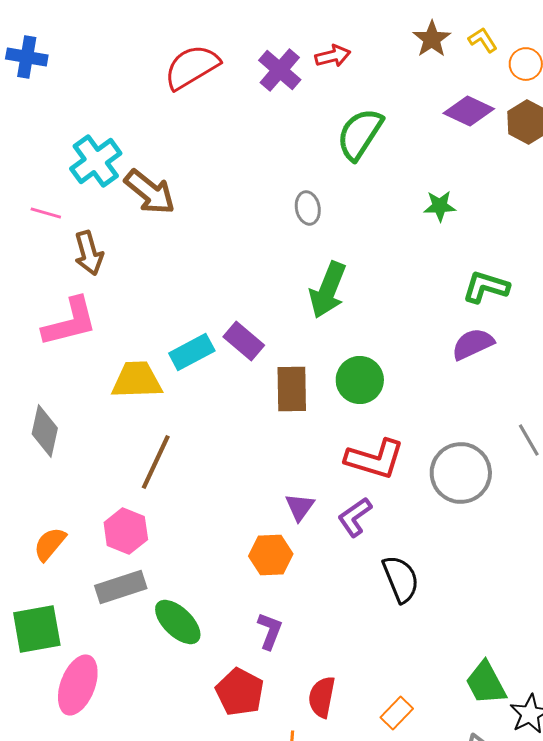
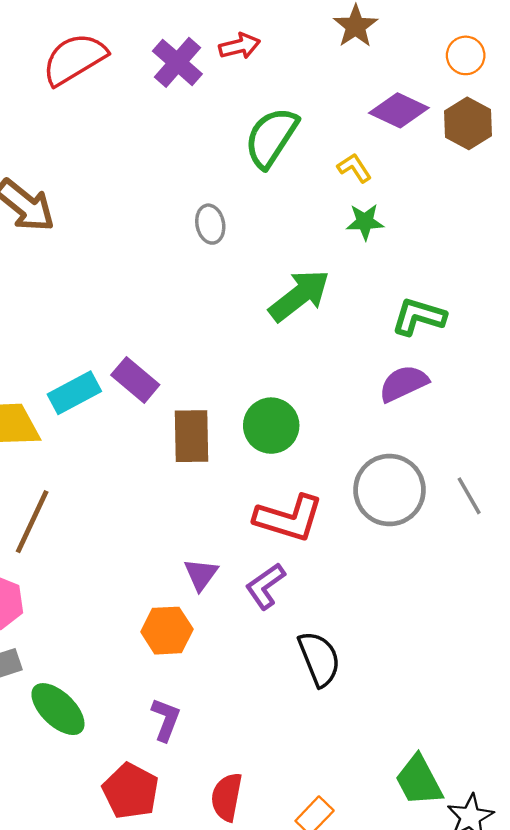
yellow L-shape: (483, 40) -> (354, 168), moved
green arrow: (328, 290) -> (299, 296), moved, turned -150
gray circle: (461, 473) -> (389, 490), moved

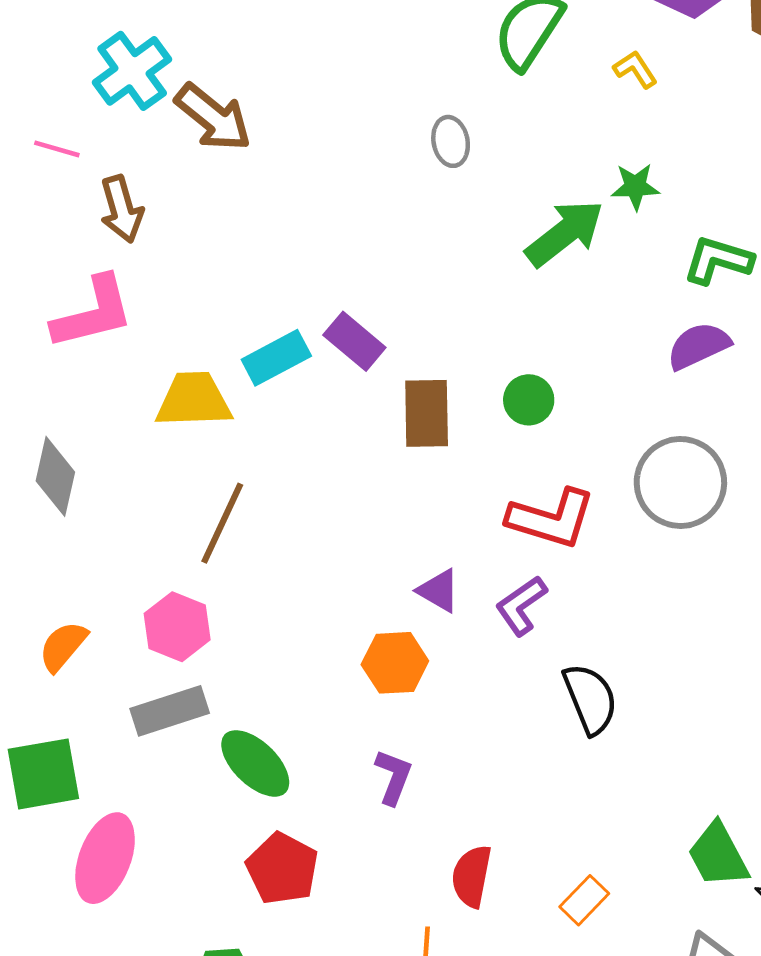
green star: (365, 222) -> (635, 187), moved
green circle: (271, 426) -> (529, 400), size x0.7
purple triangle: (201, 574) -> (439, 591), turned -36
red pentagon: (131, 791) -> (282, 869), moved

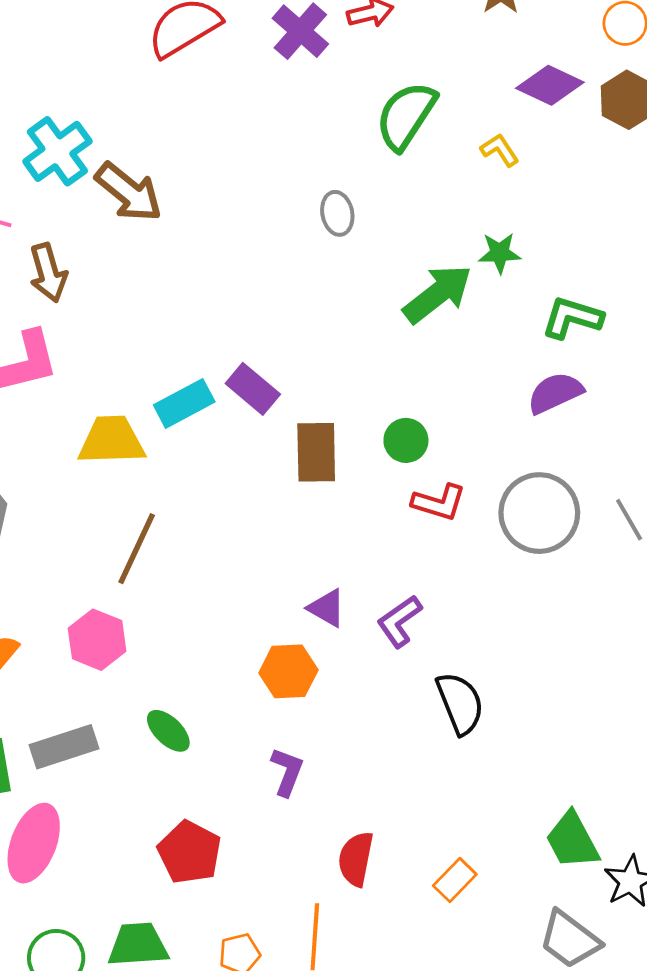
red L-shape: (551, 519) -> (439, 502), moved, size x0.7
gray rectangle: (170, 711) -> (64, 747), moved
green ellipse: (255, 763) -> (168, 731), moved, size x0.7

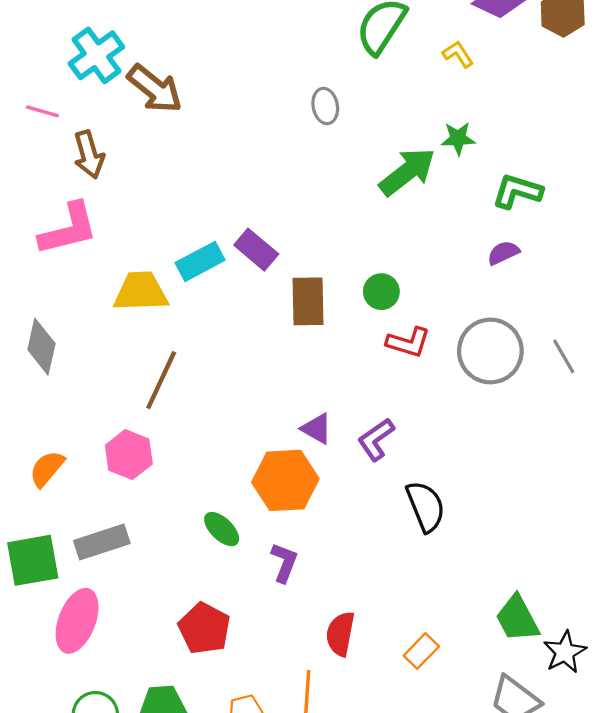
purple semicircle: (555, 393) -> (503, 253), size x0.7
orange hexagon: (288, 671) -> (285, 480), size x1.4
green ellipse: (168, 731) -> (222, 529), moved

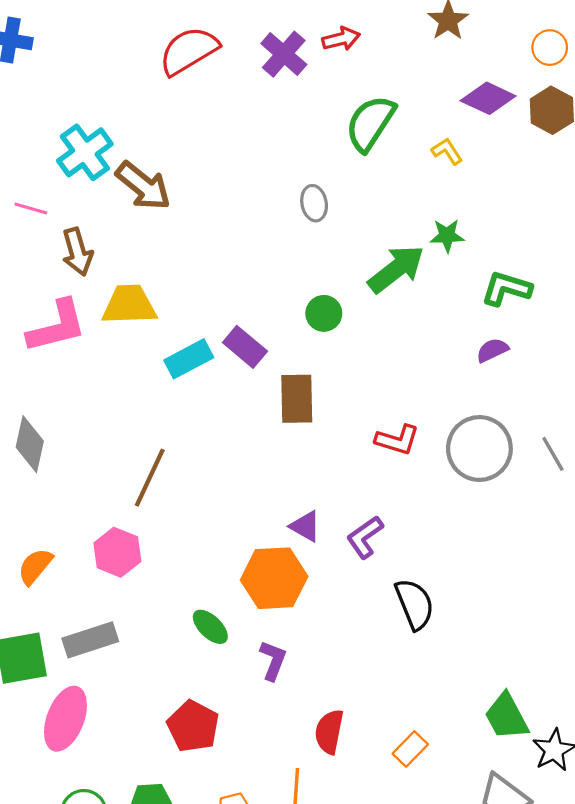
yellow trapezoid: (141, 292) -> (129, 305), moved
green circle: (381, 292) -> (324, 313), moved

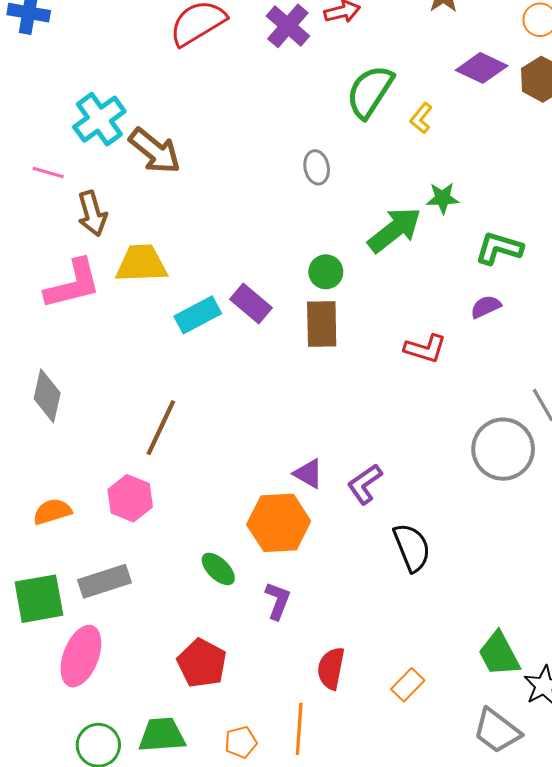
yellow L-shape: (447, 151) -> (421, 118), moved, turned -108
brown rectangle: (297, 399) -> (322, 324), moved
red L-shape: (397, 440) -> (425, 349), moved
gray circle: (479, 448) -> (503, 449), moved
orange semicircle: (35, 566) -> (52, 512), turned 33

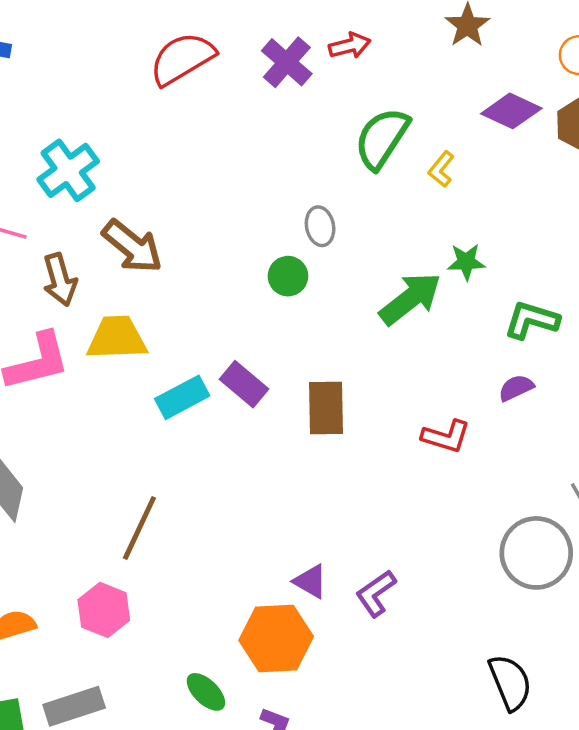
brown arrow: (155, 151) -> (132, 246), moved
green circle: (326, 272) -> (288, 276), moved
black semicircle: (412, 547) -> (510, 682), moved

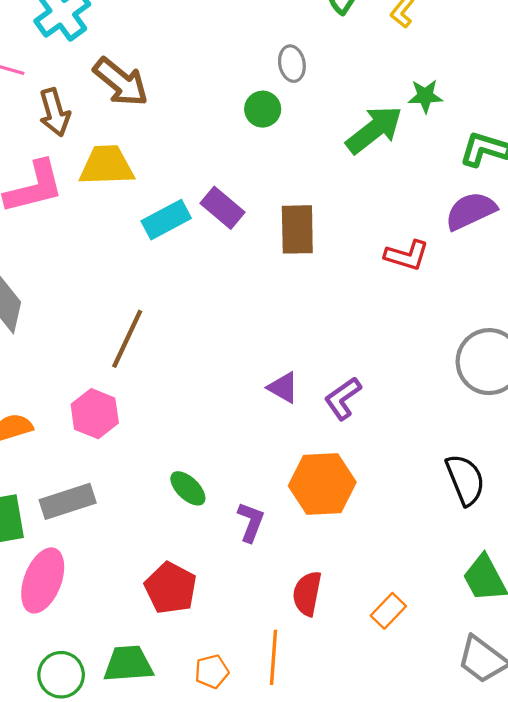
purple semicircle: (516, 388) -> (471, 211), size x1.6
orange hexagon: (276, 638) -> (322, 484), moved

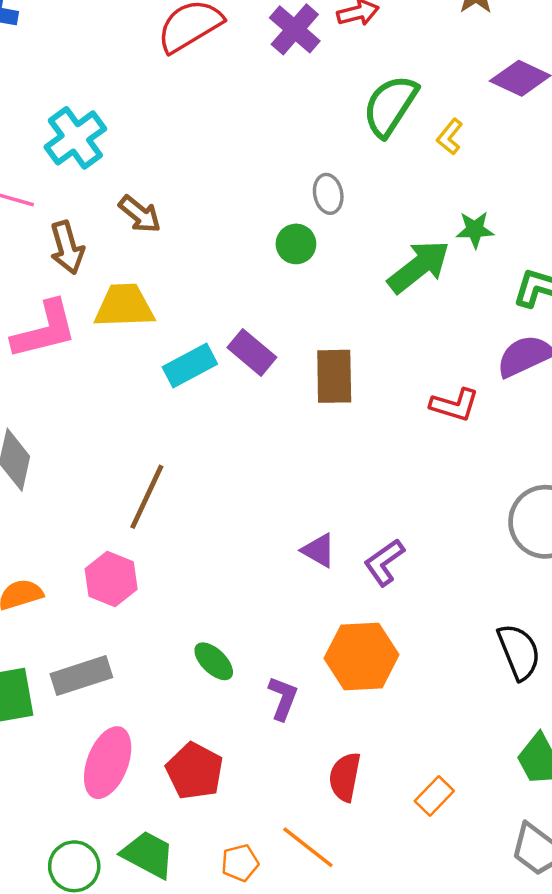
brown arrow: (121, 82) -> (140, 214), size x0.7
pink ellipse: (43, 580) -> (108, 763), moved
orange line: (273, 657) -> (308, 847), turned -56
green trapezoid: (128, 664) -> (148, 854), turned 32

